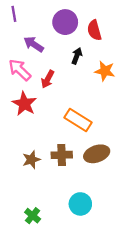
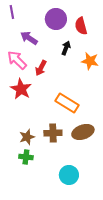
green cross: (33, 216) -> (26, 157), moved, turned -32

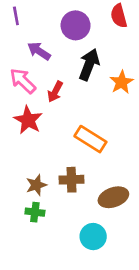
red semicircle: (81, 26) -> (119, 16), moved
black arrow: (66, 48) -> (89, 65), size x1.6
orange star: (90, 61) -> (122, 82), turned 30
brown ellipse: (83, 132) -> (113, 197), moved

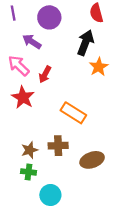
purple circle: (76, 25) -> (49, 17), moved
black arrow: (89, 65) -> (85, 43), moved
cyan circle: (93, 237) -> (50, 195), moved

